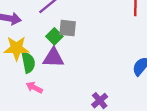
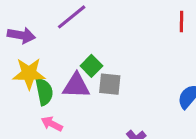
gray square: (68, 28) -> (110, 84), moved
green square: (54, 36) -> (91, 66), moved

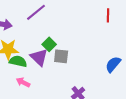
purple triangle: (76, 86) -> (39, 57), turned 42
green semicircle: (44, 92) -> (18, 61), turned -66

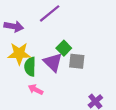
green semicircle: (18, 61) -> (30, 67), turned -102

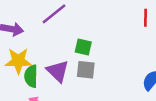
green square: (64, 48) -> (83, 47), moved, turned -32

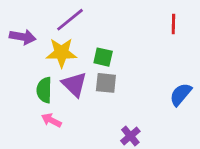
yellow star: (18, 61) -> (61, 53), moved

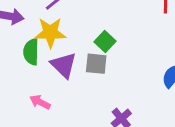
green square: (103, 57) -> (105, 41), moved, turned 30
green semicircle: (44, 90) -> (31, 52), moved

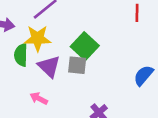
green square: (105, 41) -> (85, 46), size x1.5
pink arrow: (40, 102) -> (39, 98), moved

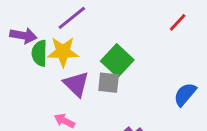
red line: (137, 13) -> (178, 22), turned 42
green semicircle: (21, 55) -> (39, 53), moved

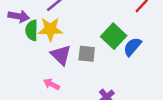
green square: (117, 61) -> (114, 36), moved
blue semicircle: (185, 94) -> (132, 47), moved

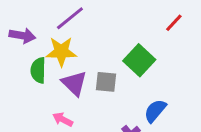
green semicircle: (32, 30) -> (38, 70), moved
blue semicircle: (132, 47) -> (155, 111), moved

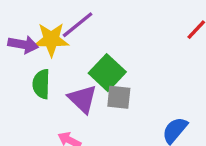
yellow star: (61, 52) -> (51, 40), moved
green square: (139, 60) -> (107, 73), moved

